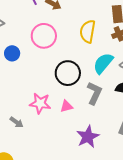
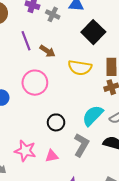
yellow semicircle: (88, 31) -> (80, 68), moved, turned -95
black circle: (68, 73) -> (56, 122), size x0.7

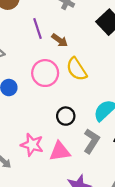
yellow semicircle: (80, 68) -> (77, 69), moved, turned 45
pink triangle: (52, 156) -> (60, 151), size x1.5

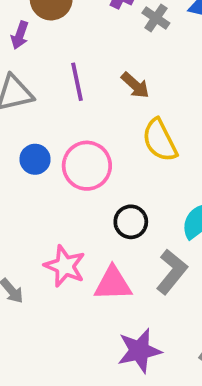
purple line: (38, 28) -> (77, 82), moved
pink circle: (45, 73) -> (87, 166), moved

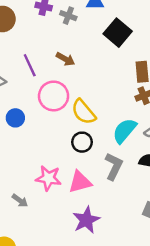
yellow semicircle: (160, 140) -> (83, 112), moved
pink circle: (87, 166) -> (54, 96), moved
purple star: (139, 351) -> (86, 220), moved

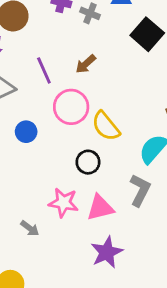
brown arrow: (65, 59) -> (86, 64), turned 108
black circle: (82, 142) -> (88, 162), moved

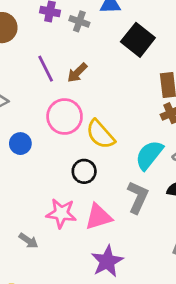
purple line: (44, 70) -> (46, 69), moved

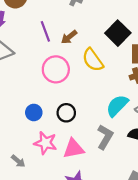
black square: (138, 40) -> (118, 33), moved
yellow semicircle: (100, 134) -> (93, 60), moved
blue circle: (20, 144) -> (34, 112), moved

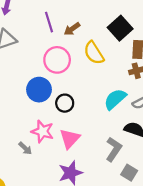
blue circle: (34, 112) -> (39, 90), moved, size x1.5
gray L-shape: (105, 137) -> (114, 149), moved
pink triangle: (74, 149) -> (70, 139), turned -40
gray arrow: (18, 161) -> (25, 148), moved

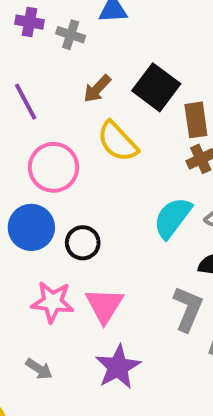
brown arrow: (72, 29) -> (97, 89), moved
gray arrow: (25, 148) -> (39, 369), moved

